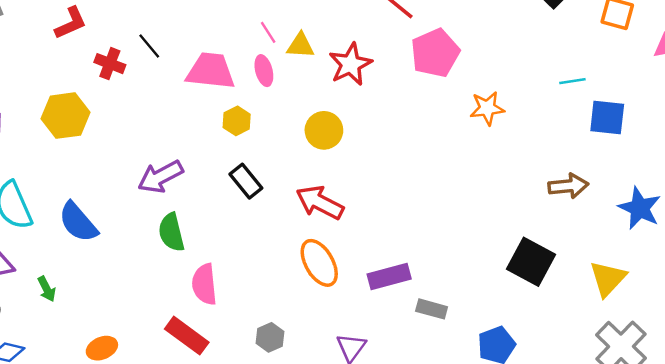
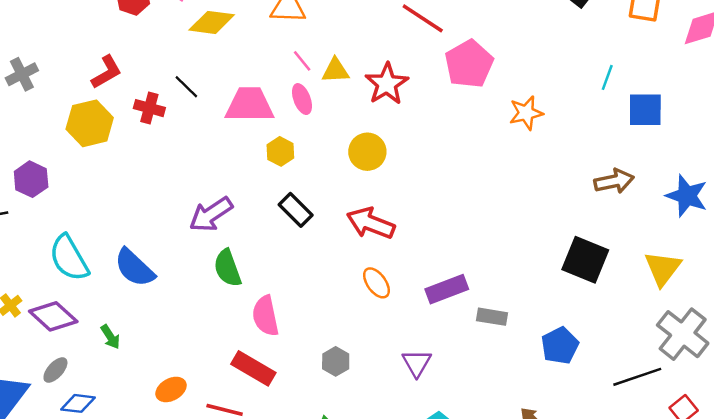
cyan line: (572, 81) -> (607, 77), turned -55
yellow hexagon: (65, 116) -> (90, 123), moved
orange ellipse: (319, 263) -> (376, 283), size x0.7

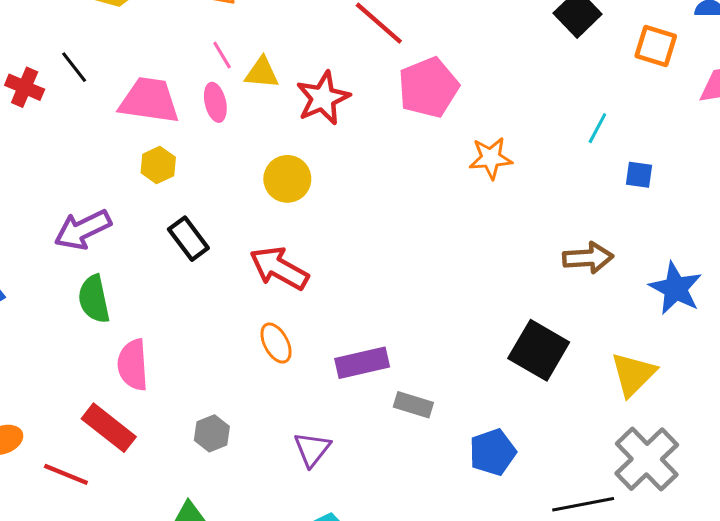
blue square: (645, 110) -> (639, 175), size x0.6
yellow hexagon: (280, 151) -> (158, 165), moved

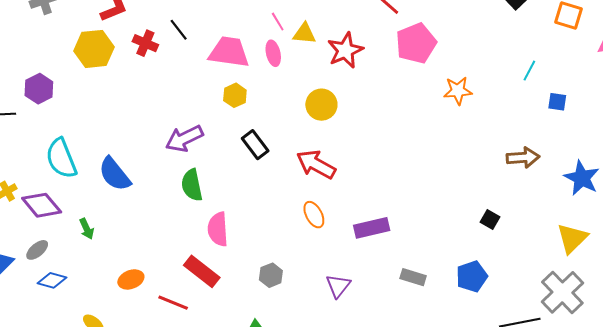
black square: (539, 350) -> (490, 219), size x0.5
yellow triangle: (633, 374) -> (572, 238), moved
gray rectangle: (413, 405) -> (413, 277), moved
blue pentagon: (493, 452) -> (472, 276), moved

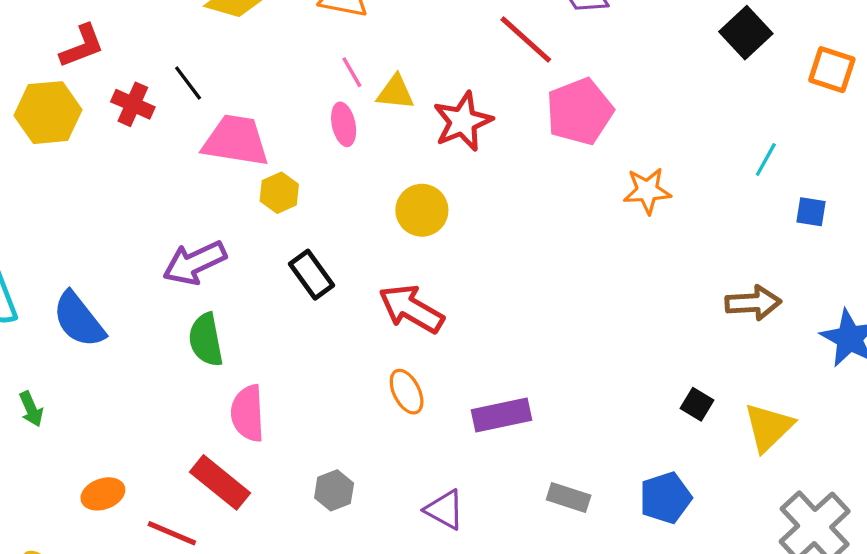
pink trapezoid: (229, 52) -> (236, 141), moved
yellow triangle: (572, 238) -> (769, 427), moved
purple triangle: (338, 286) -> (445, 510), turned -40

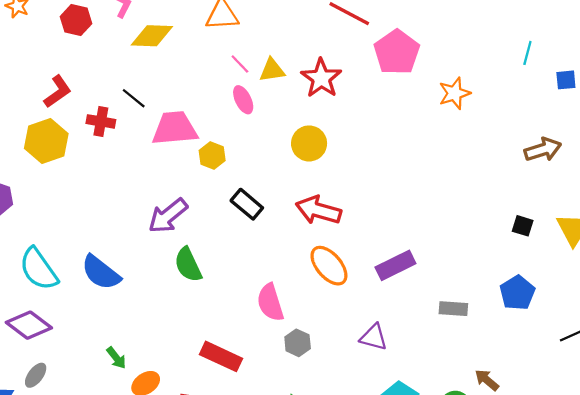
orange ellipse: (407, 392) -> (329, 266), size x1.4
green arrow: (31, 409) -> (116, 358), moved
pink semicircle: (248, 413) -> (270, 302), moved

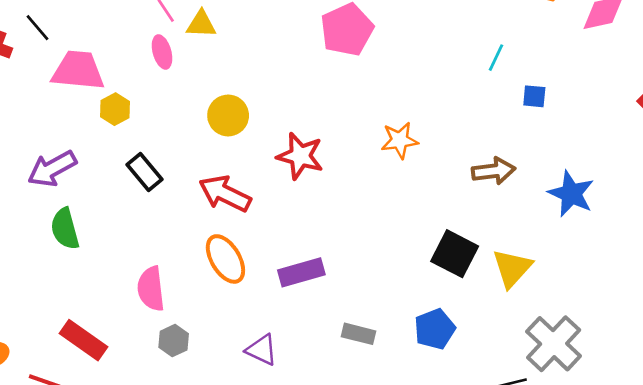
red star: (321, 78) -> (300, 156), moved, turned -30
orange star: (454, 93) -> (400, 140), moved
black square: (523, 226) -> (455, 254), size x1.8

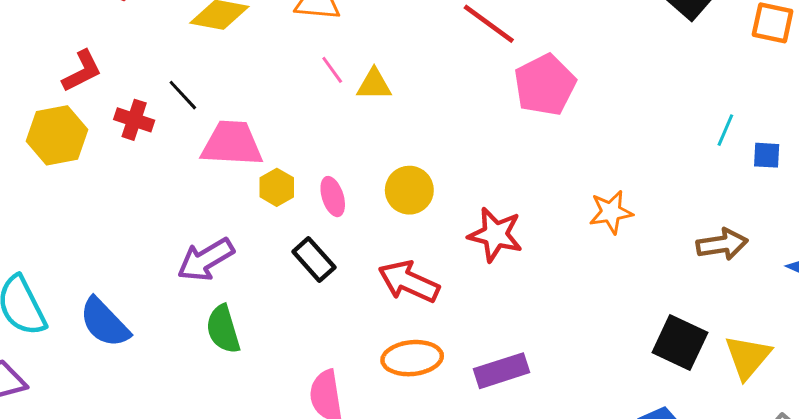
pink ellipse: (162, 52) -> (333, 197), moved
cyan line: (496, 58) -> (725, 130), moved
orange ellipse: (225, 259) -> (412, 358), turned -63

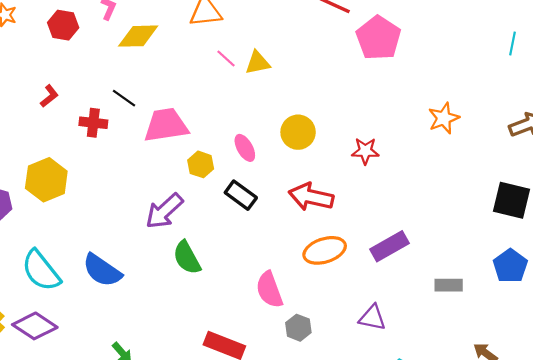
red L-shape: (82, 71) -> (49, 96), size x0.7
yellow hexagon: (57, 135) -> (46, 180), moved
yellow hexagon: (277, 187) -> (201, 164), moved
red star: (495, 235) -> (365, 151), size x0.7

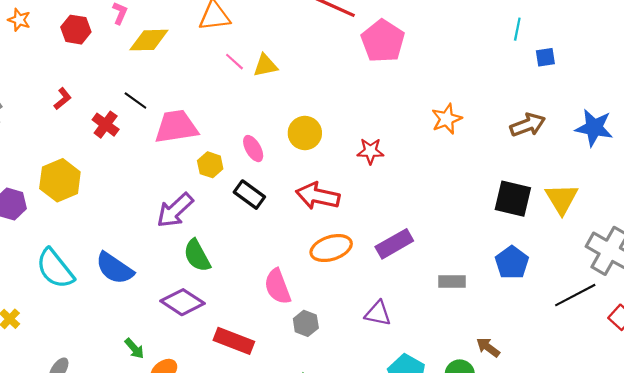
cyan line: (513, 43) -> (517, 29), moved
red cross: (93, 123) -> (106, 125), turned 30
purple diamond: (35, 326) -> (182, 302), moved

